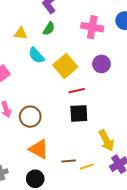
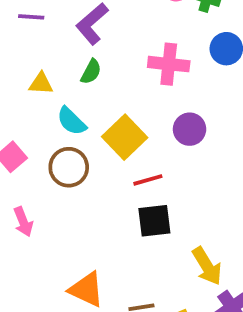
brown circle: (30, 117) -> (69, 167), moved

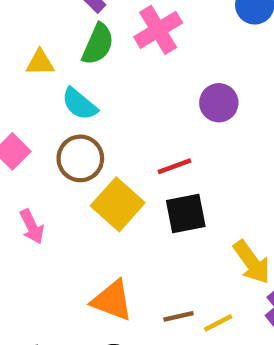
pink cross: (169, 64) -> (158, 30), moved, turned -33
green semicircle: (91, 72) -> (98, 44), size x1.4
yellow square: (125, 137) -> (118, 204), moved

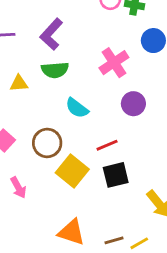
pink cross: (158, 30) -> (114, 63), moved
green semicircle: (98, 44) -> (55, 70), turned 64
cyan semicircle: (79, 104) -> (77, 108), moved

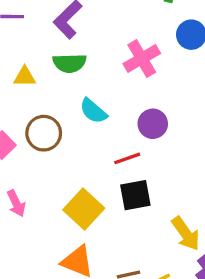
purple circle: (133, 104) -> (153, 124), moved
brown circle: (47, 143) -> (44, 133), moved
yellow square: (72, 171) -> (84, 209), moved

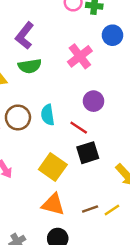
cyan semicircle: (93, 111) -> (48, 115), moved, turned 48
red line: (127, 158) -> (79, 128), turned 60

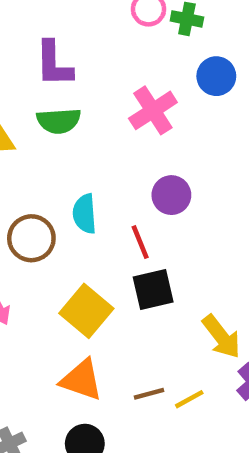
purple L-shape: (25, 36) -> (54, 64), turned -44
brown circle: (18, 117) -> (31, 238), moved
red line: (79, 128) -> (140, 242), turned 30

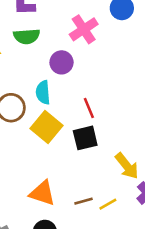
purple circle: (171, 195) -> (62, 62), moved
red line: (140, 242) -> (89, 108), moved
yellow square: (86, 311) -> (46, 127), moved

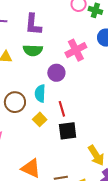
red line: (89, 108) -> (62, 109), moved
yellow square: (46, 127) -> (40, 119), size x0.6

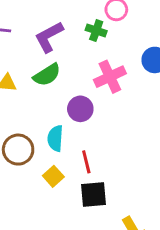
green cross: (95, 10) -> (96, 31), moved
purple L-shape: (33, 24) -> (49, 37), turned 55
green semicircle: (33, 50) -> (47, 75), turned -36

